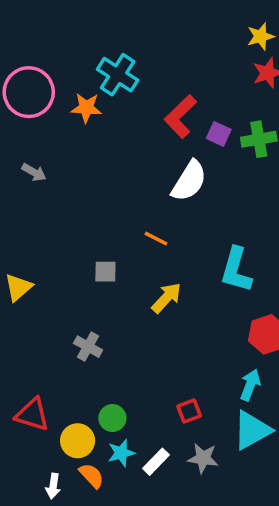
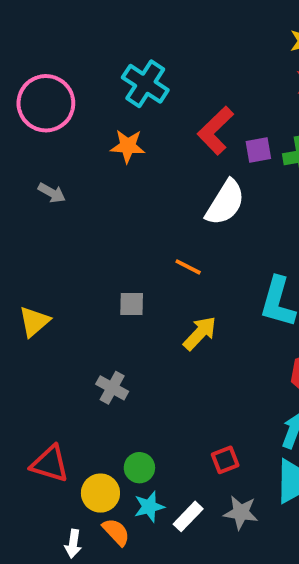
orange star: (86, 108) -> (128, 146), moved
purple square: (219, 134) -> (258, 150), turned -35

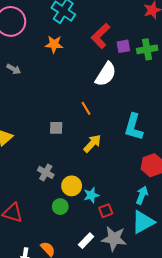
orange line: (188, 267) -> (86, 108), turned 32
green circle: (139, 468) -> (60, 207), moved
yellow circle: (100, 493) -> (72, 186), moved
cyan star: (149, 507) -> (91, 195), moved
gray star: (241, 513) -> (114, 239), size x1.4

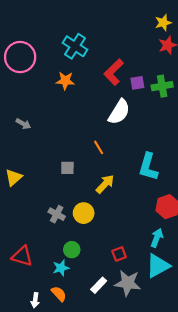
gray arrow: (14, 69) -> (23, 124), moved
yellow circle: (72, 186) -> (84, 213), moved
cyan star: (91, 195) -> (61, 268), moved

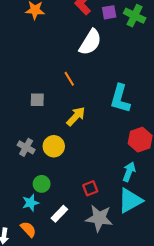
green cross: (162, 86) -> (135, 16), turned 36
white rectangle: (99, 285) -> (59, 214), moved

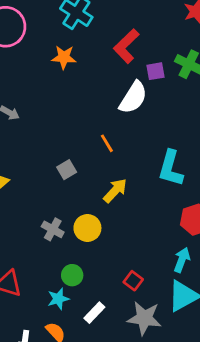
purple square: (109, 12) -> (155, 71), moved
gray square: (37, 100) -> (67, 170), turned -32
red square: (90, 188) -> (133, 281), turned -32

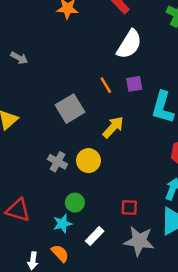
purple square: (155, 71) -> (134, 84), moved
gray square: (67, 170) -> (70, 109), size x1.6
red square: (133, 281) -> (129, 208), turned -35

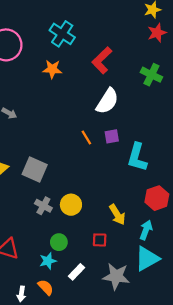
gray square: (70, 109) -> (35, 169), moved, turned -35
yellow arrow: (113, 127) -> (117, 215), moved, turned 105
red square: (129, 208) -> (100, 240), moved

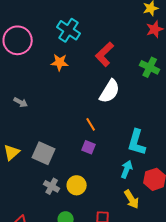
purple square: (112, 136) -> (89, 147), moved, turned 32
yellow arrow: (117, 215) -> (132, 199), moved
cyan arrow: (146, 230) -> (127, 169), moved

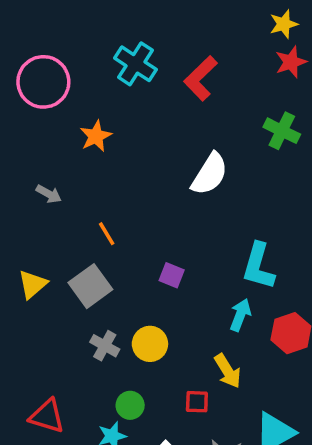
red L-shape: (105, 54) -> (201, 78), moved
orange star: (60, 62) -> (96, 136), moved, turned -30
orange line: (91, 124) -> (107, 234), moved
gray square: (44, 153) -> (90, 286), turned 30
yellow arrow: (132, 199) -> (228, 371), moved

